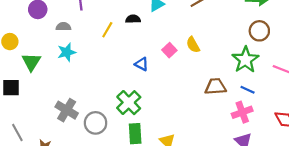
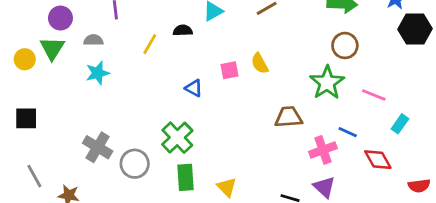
pink square: (169, 50) -> (229, 70), turned 32
green triangle: (31, 62) -> (52, 48), moved
blue line: (248, 90) -> (348, 132), moved

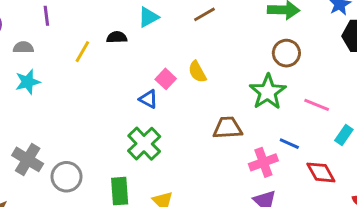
pink square: (229, 70) -> (166, 79), turned -36
blue triangle: (194, 88) -> (148, 99), moved
green cross: (177, 138) -> (144, 144), moved

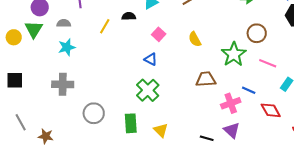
brown circle: (286, 53) -> (257, 33), moved
yellow semicircle: (197, 72) -> (195, 39), moved
pink square: (166, 79) -> (159, 34), moved
gray cross: (28, 159) -> (63, 84), moved, turned -30

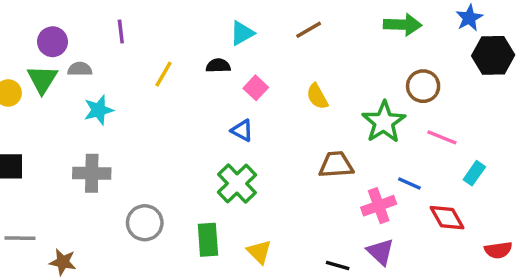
black semicircle: (129, 16) -> (218, 66), moved
gray semicircle: (64, 23) -> (80, 69), moved
gray line: (21, 122) -> (20, 238), turned -60

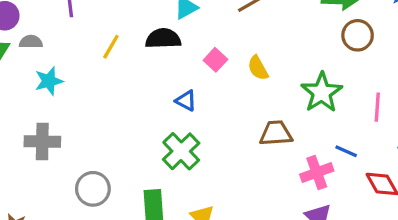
black semicircle: (218, 66) -> (163, 39), size x1.5
brown circle: (423, 86) -> (358, 35), moved
pink square: (256, 88) -> (215, 60), moved
pink line: (442, 137) -> (377, 107), turned 72

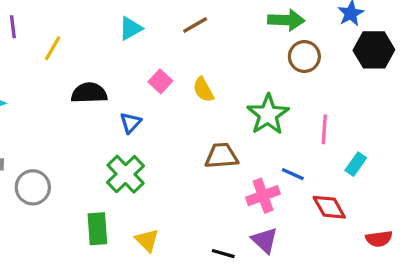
black semicircle: (163, 39) -> (89, 93), moved
yellow line: (111, 47) -> (53, 48), moved
blue triangle: (186, 101) -> (131, 123), turned 45
gray circle: (93, 189) -> (33, 187), moved

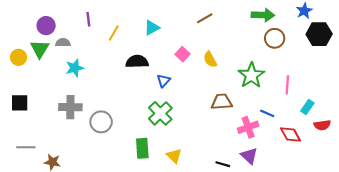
cyan triangle: (131, 28) -> (152, 28), moved
red semicircle: (379, 239) -> (322, 125), moved

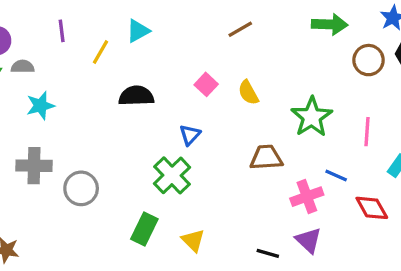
cyan triangle: (152, 28) -> (138, 31), moved
brown circle: (275, 38) -> (369, 60), moved
blue triangle: (163, 81) -> (190, 135), moved
green rectangle: (142, 148) -> (144, 229), turned 30

